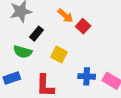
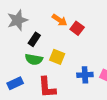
green semicircle: (23, 52) -> (34, 59), moved

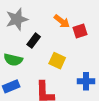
red square: (77, 28) -> (80, 31), turned 32
green semicircle: (34, 59) -> (13, 60), moved

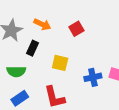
orange arrow: (62, 21) -> (42, 24), moved

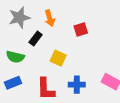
orange arrow: (42, 24) -> (50, 18), turned 35
blue cross: (93, 77) -> (77, 85), moved

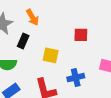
red square: (81, 30) -> (81, 35), moved, turned 32

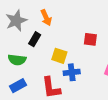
blue cross: (76, 78) -> (72, 72), moved

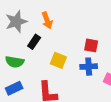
blue cross: (72, 72) -> (89, 67), moved

